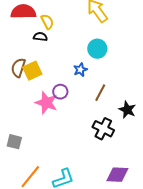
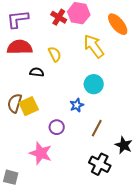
yellow semicircle: (47, 22) -> (55, 54), moved
pink star: (46, 103) -> (41, 153), moved

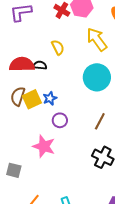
red semicircle: (20, 47) -> (22, 64), moved
cyan circle: (94, 84) -> (97, 77), size x1.4
blue star: (77, 105) -> (50, 98), moved

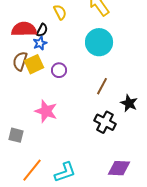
black semicircle: (40, 65) -> (42, 30), turned 112
blue star: (50, 98) -> (40, 43), moved
purple circle: (60, 120) -> (59, 70), moved

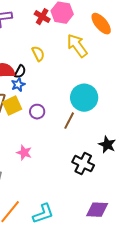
cyan circle: (99, 42) -> (84, 98), moved
brown line: (102, 86) -> (69, 121), moved
pink star: (46, 111) -> (24, 153), size x0.7

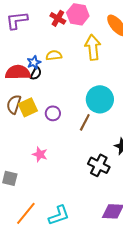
yellow arrow: (77, 46) -> (93, 47), turned 30
yellow semicircle: (38, 54) -> (54, 55), turned -70
blue star: (18, 85) -> (34, 62), moved

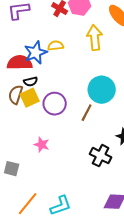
blue star: (34, 62) -> (36, 53), size x1.6
black semicircle: (36, 73) -> (31, 82), moved, turned 48
purple circle: (53, 113) -> (55, 104), size x1.5

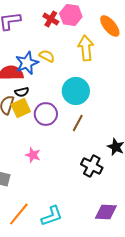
yellow semicircle: (56, 46) -> (47, 56), turned 35
cyan circle: (102, 90) -> (76, 91), moved

